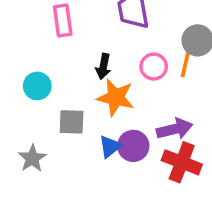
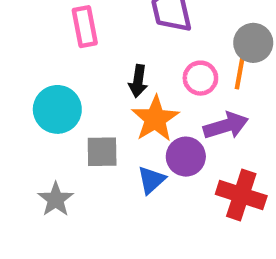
cyan circle: (37, 86) -> (57, 109), size x1.4
orange star: (116, 97) -> (155, 119), turned 30
purple arrow: (175, 129) -> (226, 126), moved
purple circle: (133, 146) -> (186, 157), moved

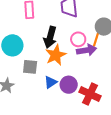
black arrow: (138, 81) -> (50, 37), size x1.5
purple arrow: (226, 126) -> (87, 50), moved
purple circle: (186, 157) -> (69, 85), moved

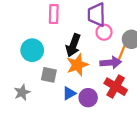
pink circle: (78, 39) -> (104, 32), moved
red cross: (90, 94) -> (116, 87), moved

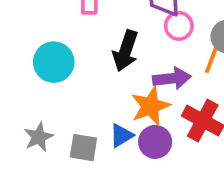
purple arrow: (111, 63) -> (172, 78), moved
orange star: (77, 65) -> (150, 106), moved
gray square: (49, 75) -> (83, 148), moved

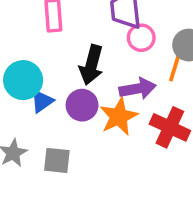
blue triangle: (121, 135) -> (42, 101), moved
purple circle: (155, 142) -> (82, 105), moved

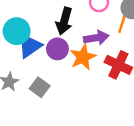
blue triangle: (42, 101) -> (30, 46), size x1.5
gray square: (57, 160) -> (40, 87), turned 30

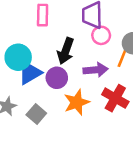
orange star: (83, 57) -> (77, 102), moved

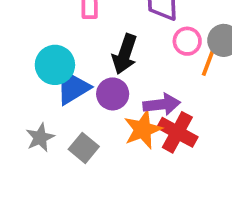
pink circle: (101, 35) -> (187, 41), moved
purple arrow: (96, 70) -> (162, 104), moved
red cross: (115, 98) -> (177, 132), moved

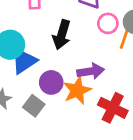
purple circle: (113, 94) -> (51, 82), moved
red cross: (177, 132) -> (113, 108), moved

